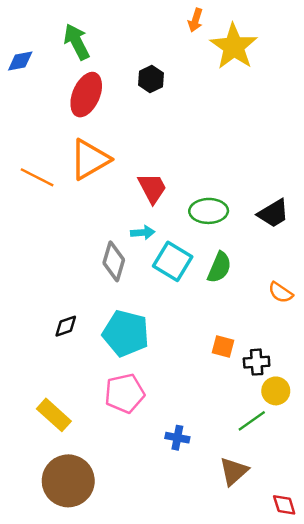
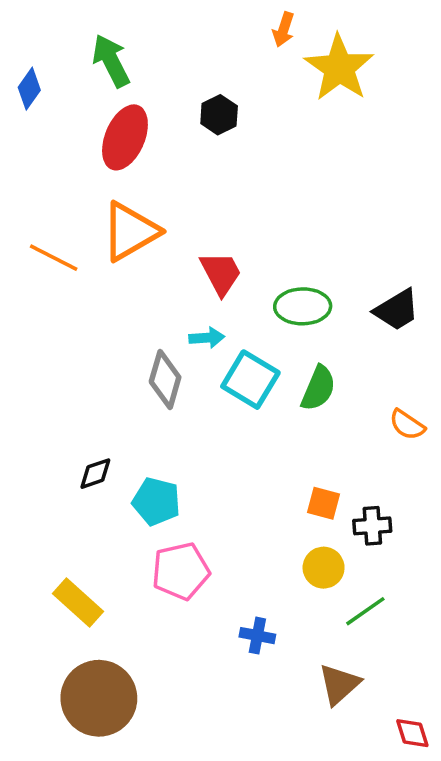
blue diamond: (20, 61) -> (29, 89), turned -44
cyan pentagon: (126, 333) -> (156, 501), moved, size x0.7
yellow circle: (276, 391) -> (324, 568), moved

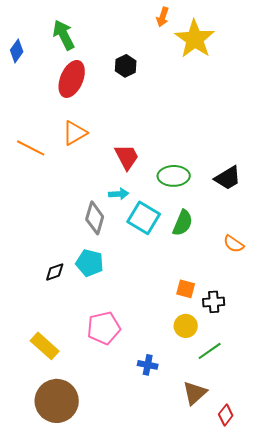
orange triangle: (130, 231) -> (75, 133), size x0.7
cyan pentagon: (156, 501) -> (90, 263), moved
red diamond: (412, 733) -> (226, 415), moved, turned 55

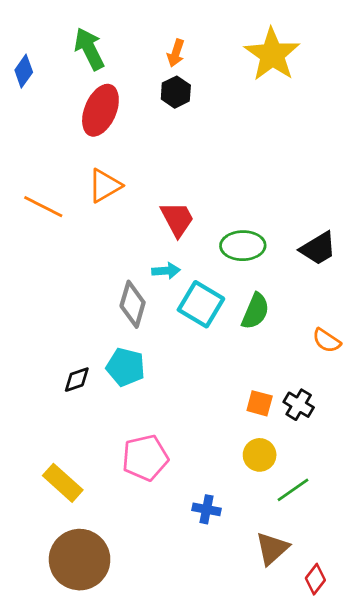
orange arrow: (163, 17) -> (176, 53), moved
black cross: (214, 302) -> (299, 405), moved, turned 35

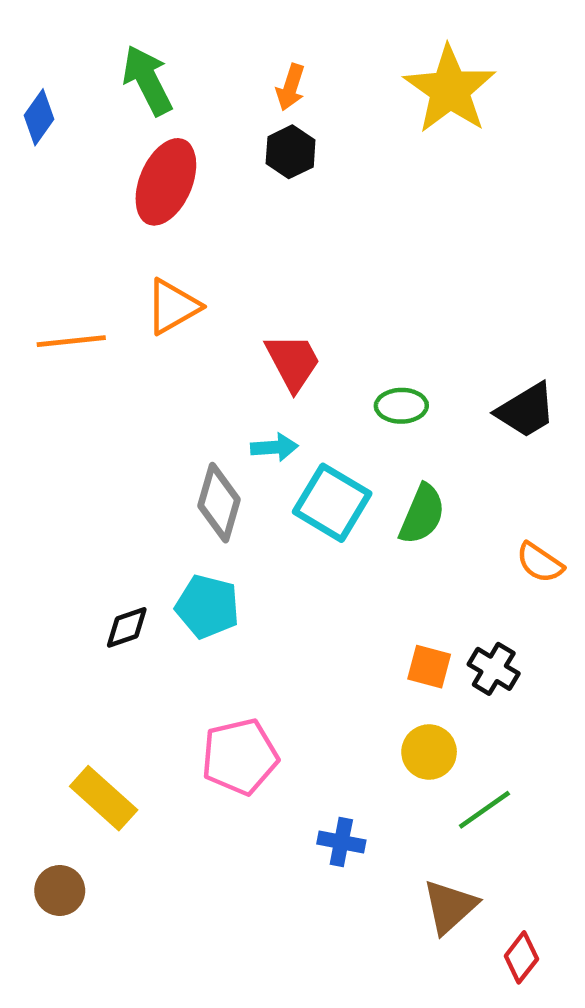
orange line: (43, 207) -> (71, 341), turned -33
green ellipse: (243, 246) -> (401, 406), size x0.7
brown circle: (80, 560) -> (60, 891), moved, size x0.5

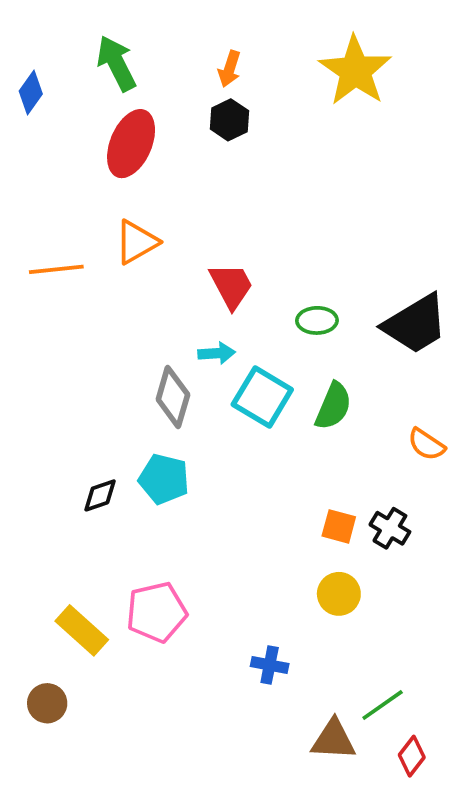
black trapezoid: (526, 410) -> (415, 324), size x1.4
pink pentagon: (240, 757) -> (157, 612), moved
green line: (484, 810) -> (383, 705), moved
brown triangle: (450, 907) -> (333, 740), moved, turned 45

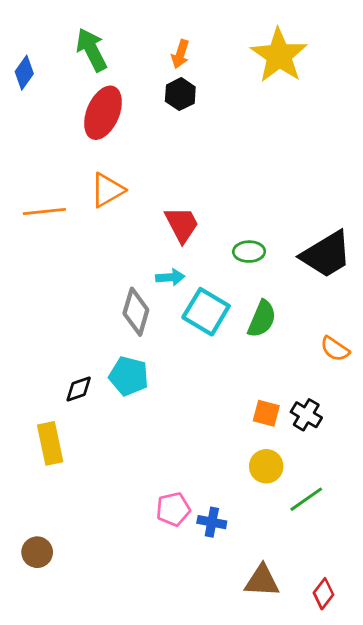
pink pentagon: (157, 612) -> (173, 509), moved, size x0.7
yellow rectangle: (82, 630) -> (50, 443), moved, turned 36
green line: (383, 705) -> (306, 499), moved

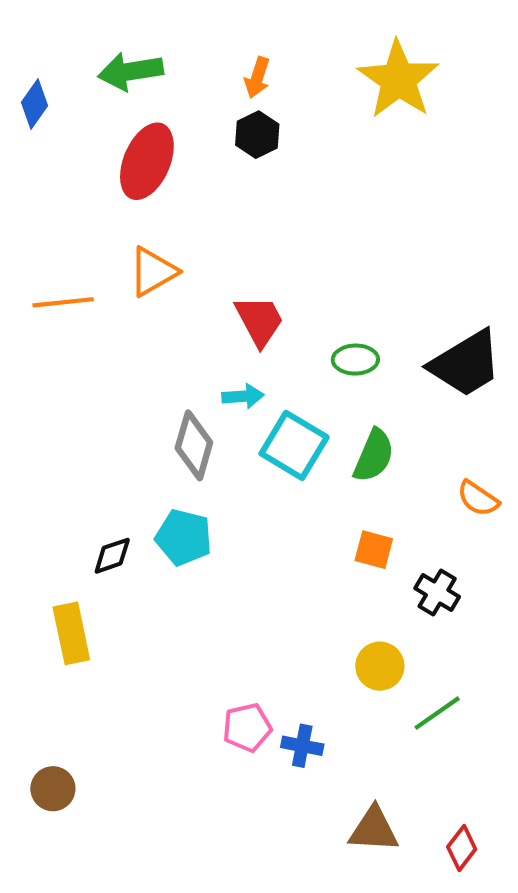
green arrow: (92, 50) -> (131, 71), turned -72
orange square: (266, 413) -> (374, 550), moved

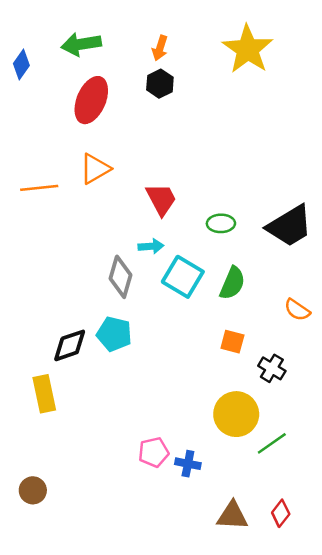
black diamond: (112, 556) -> (70, 345), size x1.4
yellow circle: (380, 666) -> (236, 414), size x1.5
red diamond: (462, 848) -> (281, 513), moved

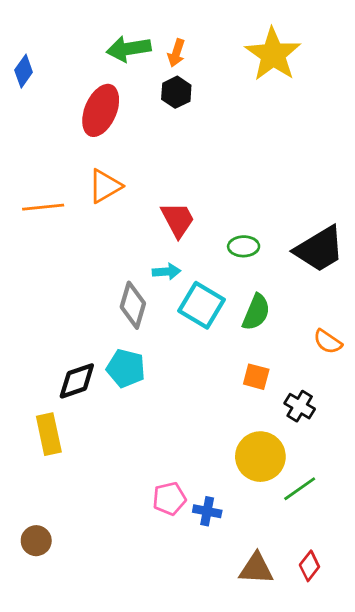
green arrow: (81, 44) -> (129, 49), moved

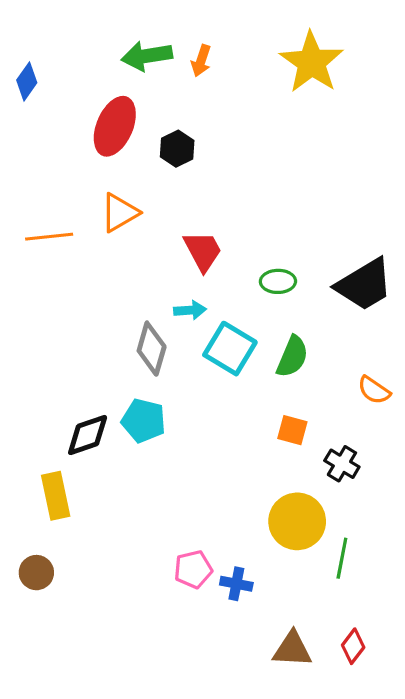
black hexagon: (176, 92) -> (177, 149), moved
green line: (300, 489) -> (342, 558), turned -44
brown circle: (36, 541) -> (36, 573), moved

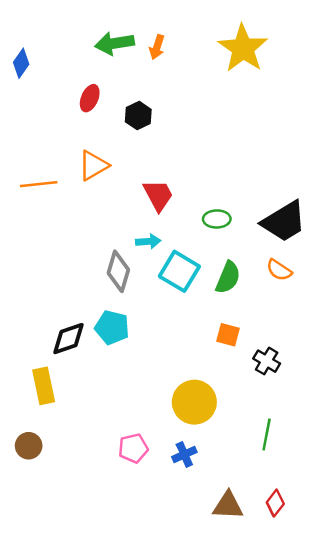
red ellipse: (115, 126) -> (90, 98), size x0.6
orange semicircle: (374, 390) -> (279, 270), moved
yellow circle: (297, 521) -> (194, 402), moved
pink pentagon: (193, 569) -> (133, 448), moved
blue cross: (236, 584) -> (184, 454), turned -35

